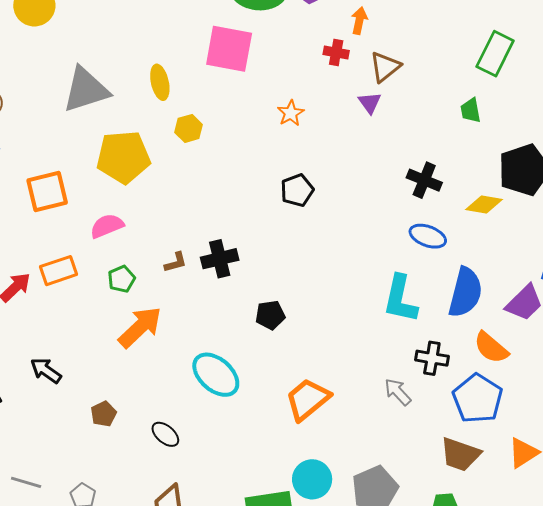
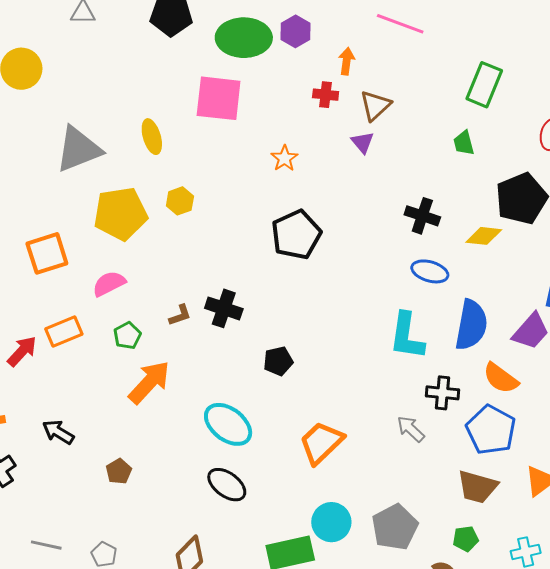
yellow hexagon: (189, 128) -> (180, 201), moved
black pentagon: (297, 190) -> (296, 235), size x1.5
black cross: (220, 259) -> (224, 308), turned 36
black ellipse: (165, 434) -> (227, 485), moved, size x1.4

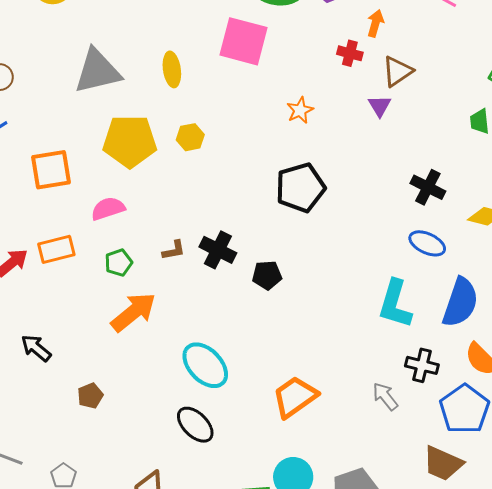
black pentagon: (278, 361) -> (267, 275), moved

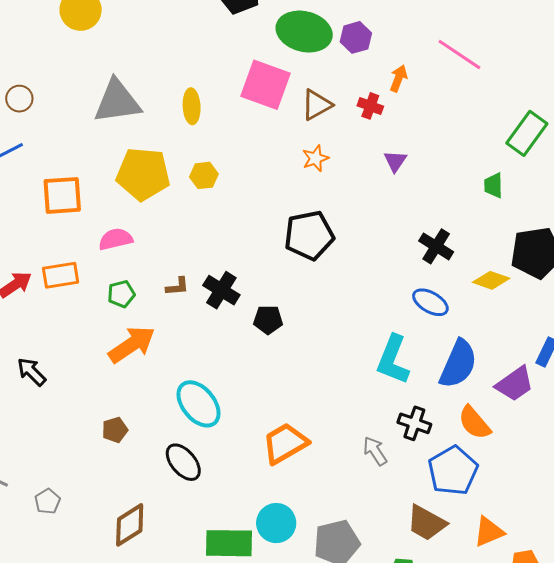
brown triangle: (398, 71) -> (317, 105), moved
brown pentagon: (90, 396) -> (115, 430), moved

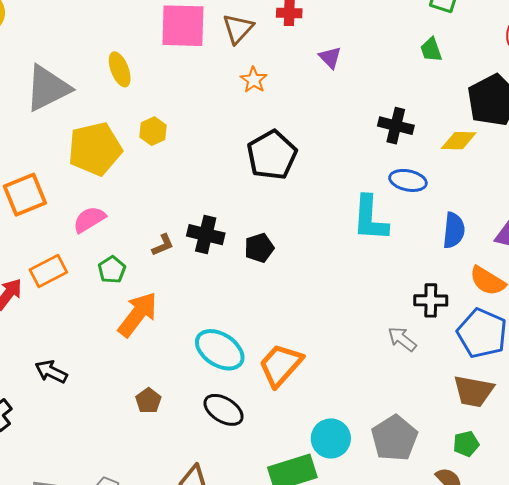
cyan L-shape: (393, 360) -> (370, 218), moved
blue semicircle: (458, 364) -> (454, 230), size x0.7
orange trapezoid: (285, 443) -> (281, 365), moved

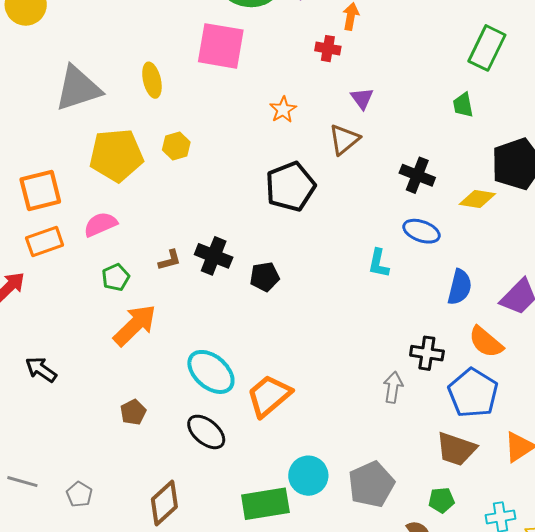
brown triangle: (238, 29) -> (344, 139), moved
cyan L-shape: (370, 218) -> (379, 263), size x0.6
orange rectangle: (48, 271) -> (45, 241), moved
gray arrow: (402, 339) -> (393, 387), turned 52

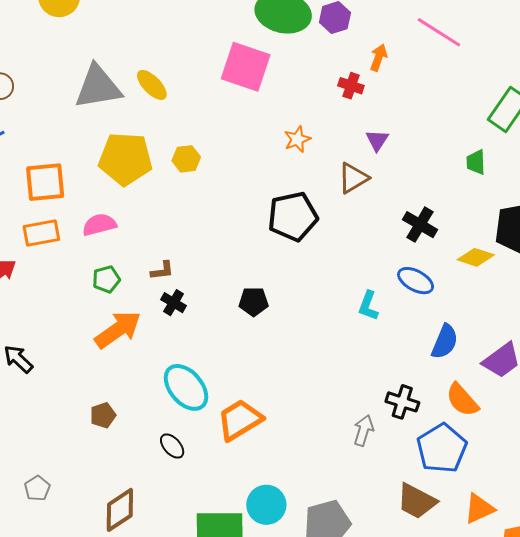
yellow ellipse: (152, 80) -> (152, 85), moved, turned -40
black cross: (214, 256) -> (174, 303), moved, size x0.7
black ellipse: (206, 432) -> (172, 446), size x0.7

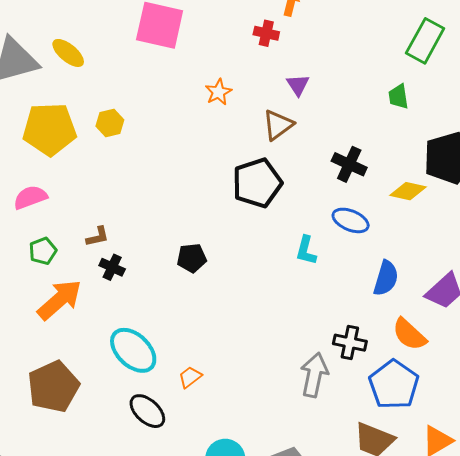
black pentagon: (293, 216) -> (257, 183), moved
brown pentagon: (103, 415) -> (53, 387), size x2.0
orange trapezoid: (240, 420) -> (190, 377), size x0.5
gray arrow: (364, 430) -> (314, 375), size x1.4
black ellipse: (172, 446) -> (147, 411), moved, size x1.4

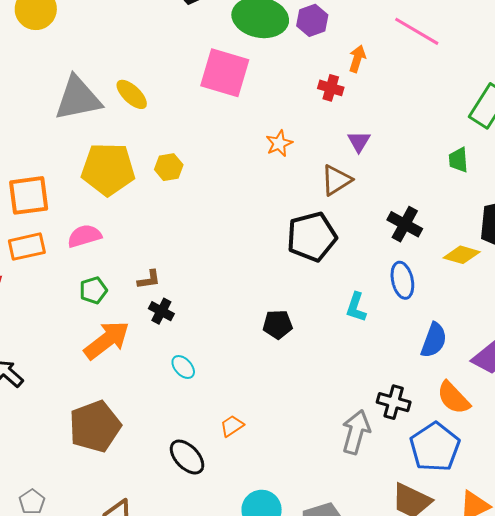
blue ellipse: (351, 220) -> (402, 280), turned 51
black pentagon: (192, 258) -> (278, 324), moved
cyan ellipse: (133, 350) -> (183, 367), moved, size x0.5

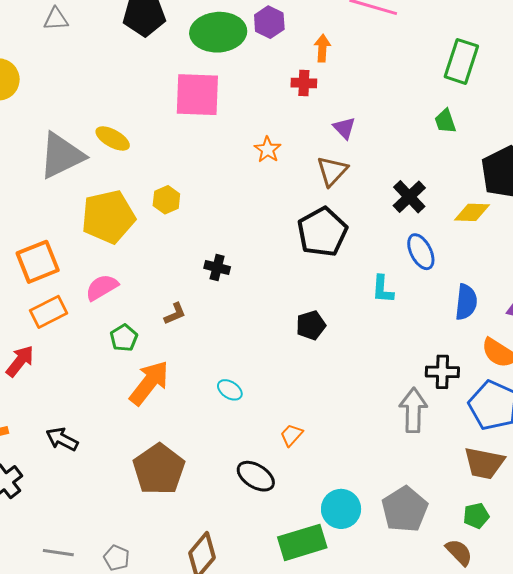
black cross: (405, 224) -> (409, 197), turned 32
black cross: (161, 311) -> (217, 267), moved

